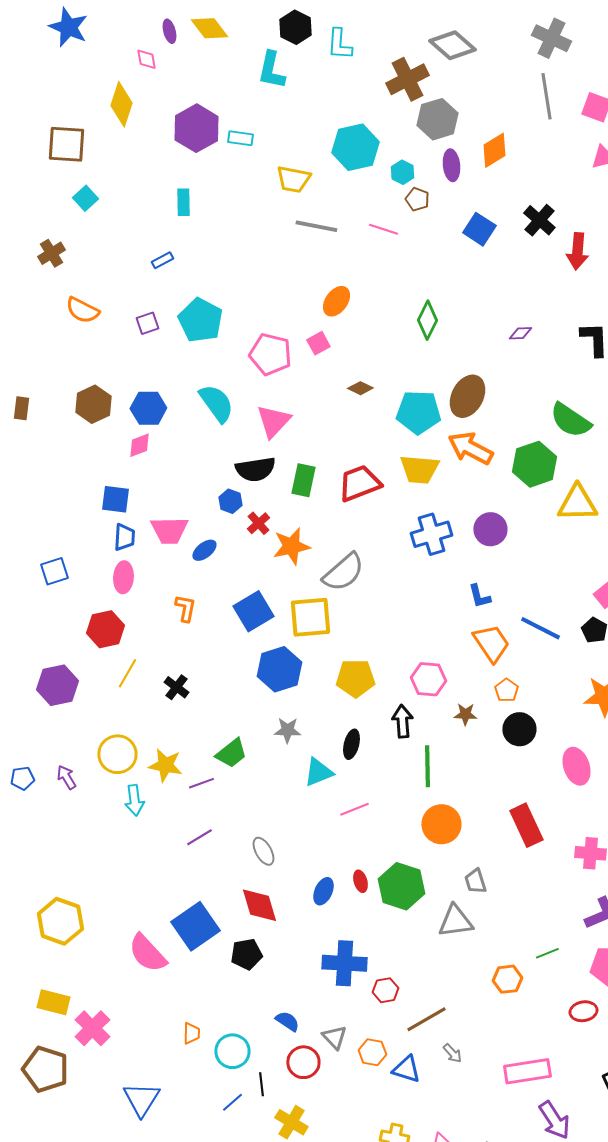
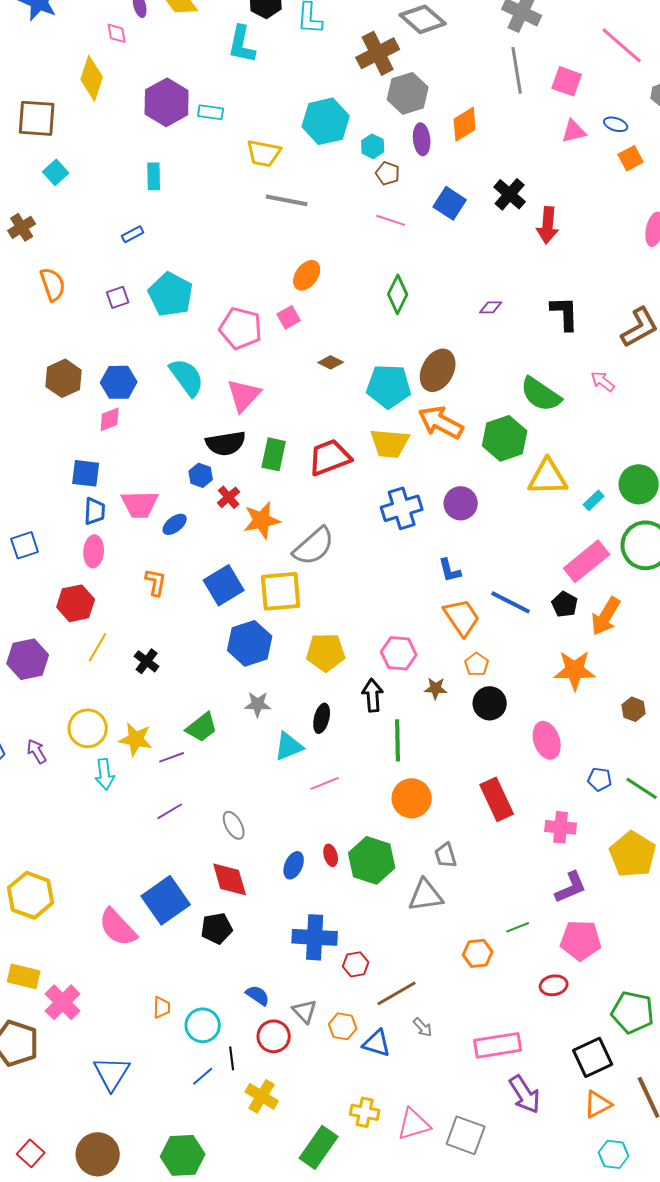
pink line: (383, 229) -> (391, 220), moved
orange semicircle: (82, 310) -> (53, 284), turned -136

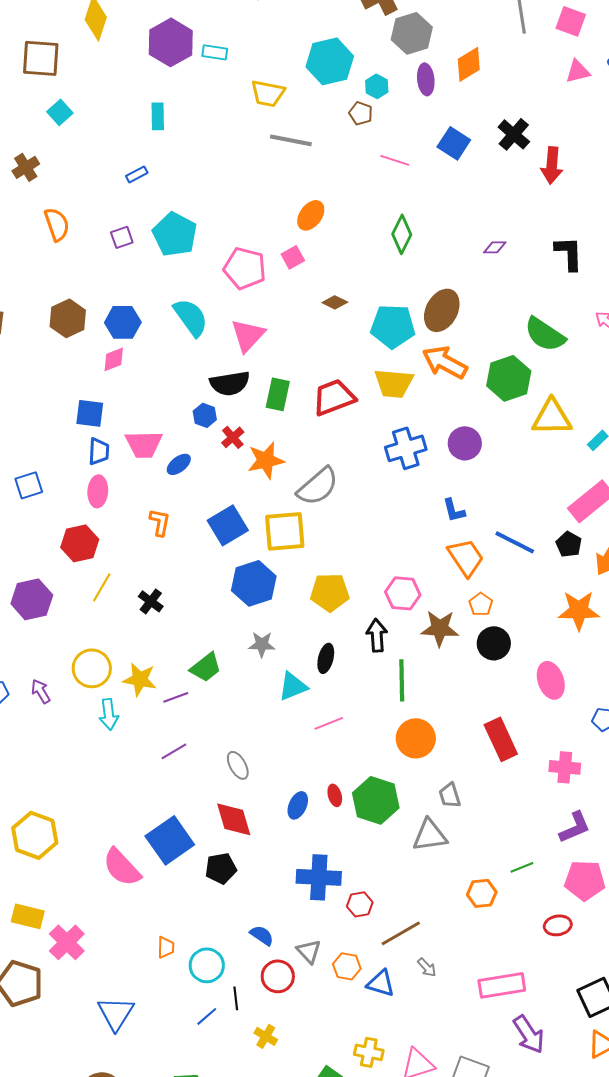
brown pentagon: (388, 173) -> (361, 113), moved
brown star: (436, 688) -> (440, 628), size x1.6
yellow cross: (262, 1096) -> (266, 1036), size x0.7

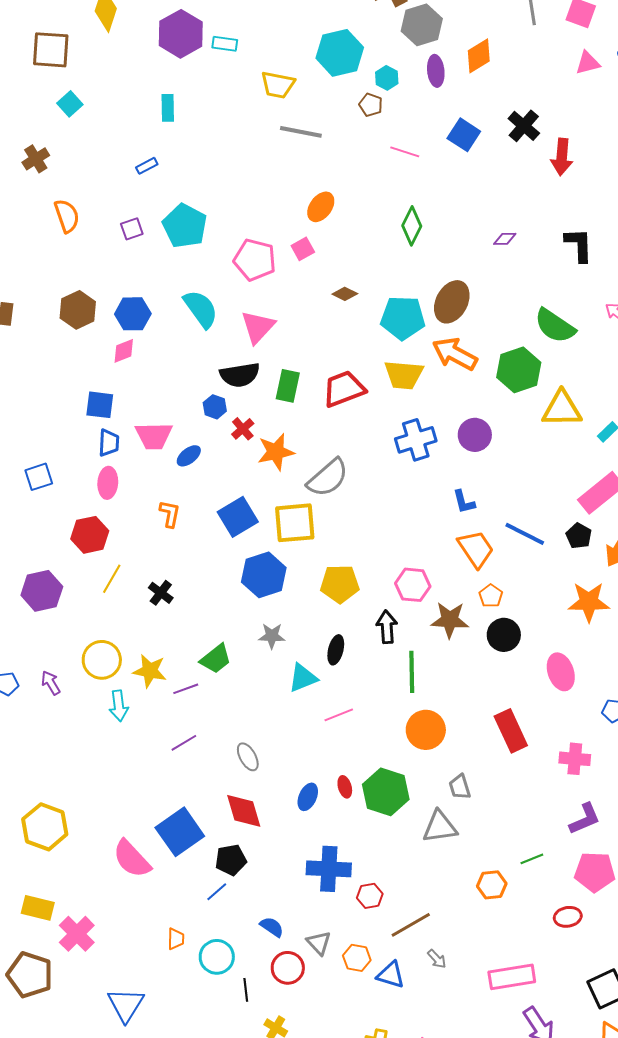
blue line: (207, 1016) -> (217, 892), moved

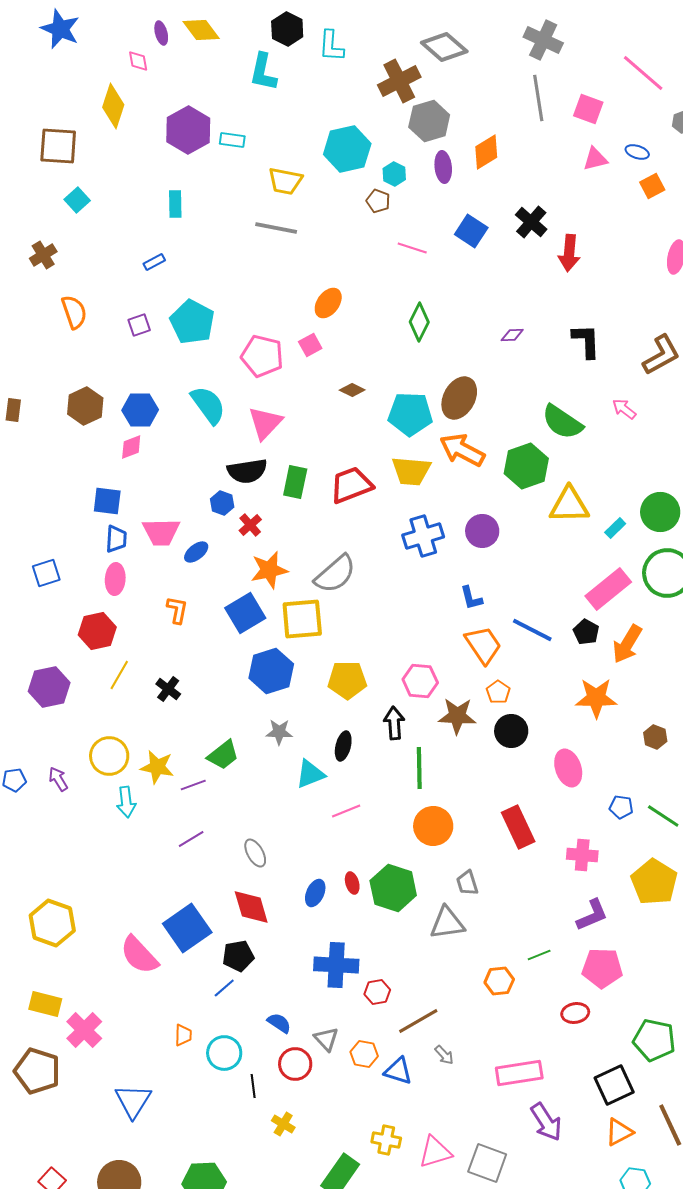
gray line: (301, 132) -> (276, 228), moved
orange star: (276, 452) -> (269, 570), moved

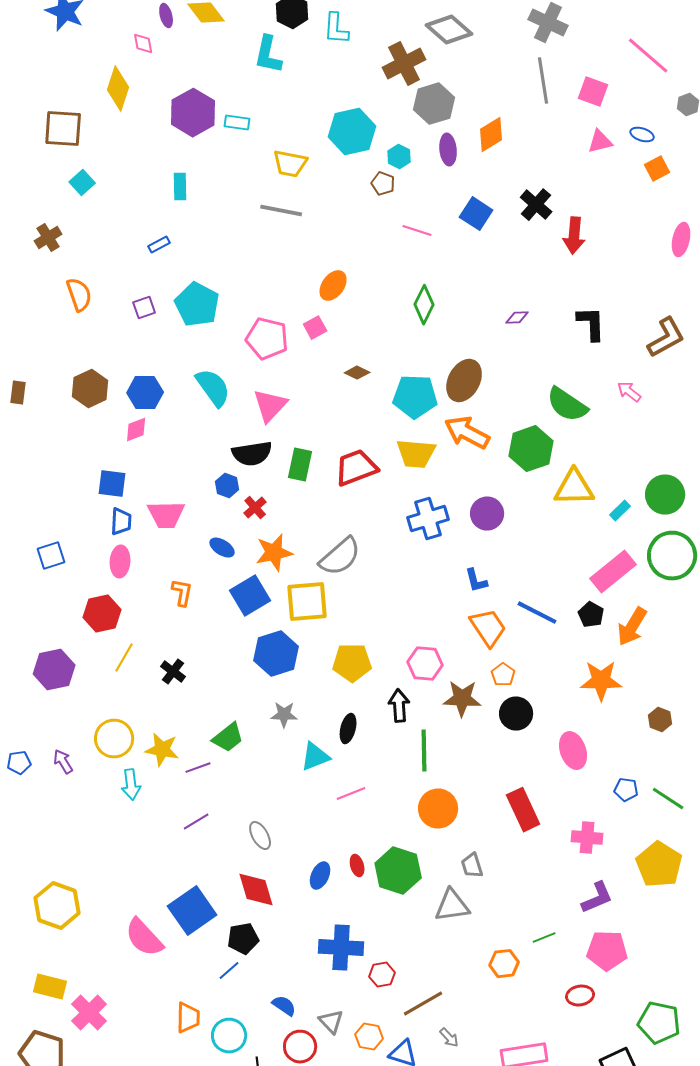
blue ellipse: (196, 552) -> (222, 548), moved, turned 70
orange trapezoid: (183, 1035) -> (188, 1018), size x1.4

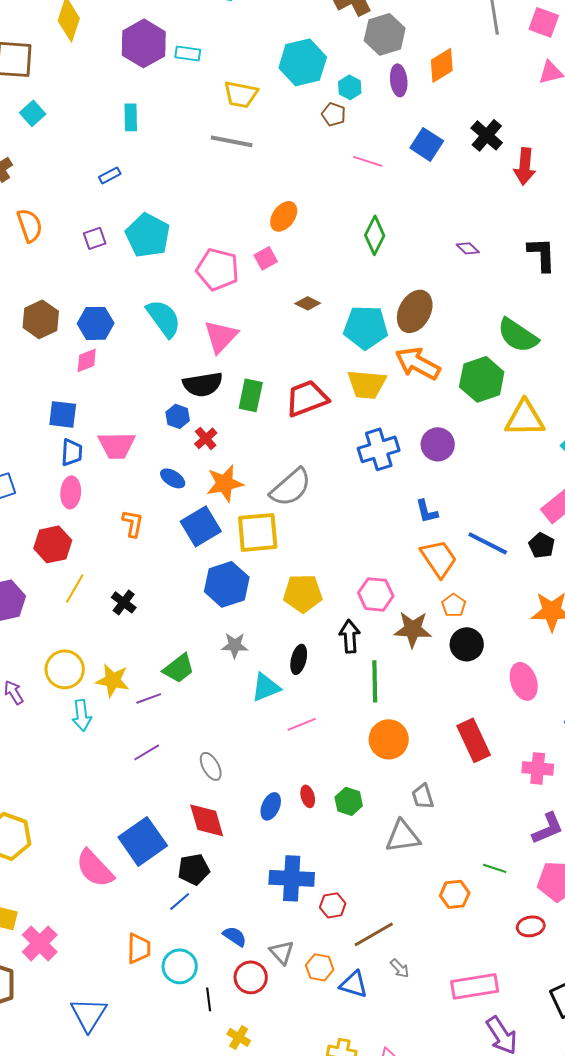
purple diamond: (517, 318) -> (468, 248), turned 45
green hexagon: (398, 871) -> (349, 801), size x0.6
green line: (544, 938) -> (495, 868), turned 40

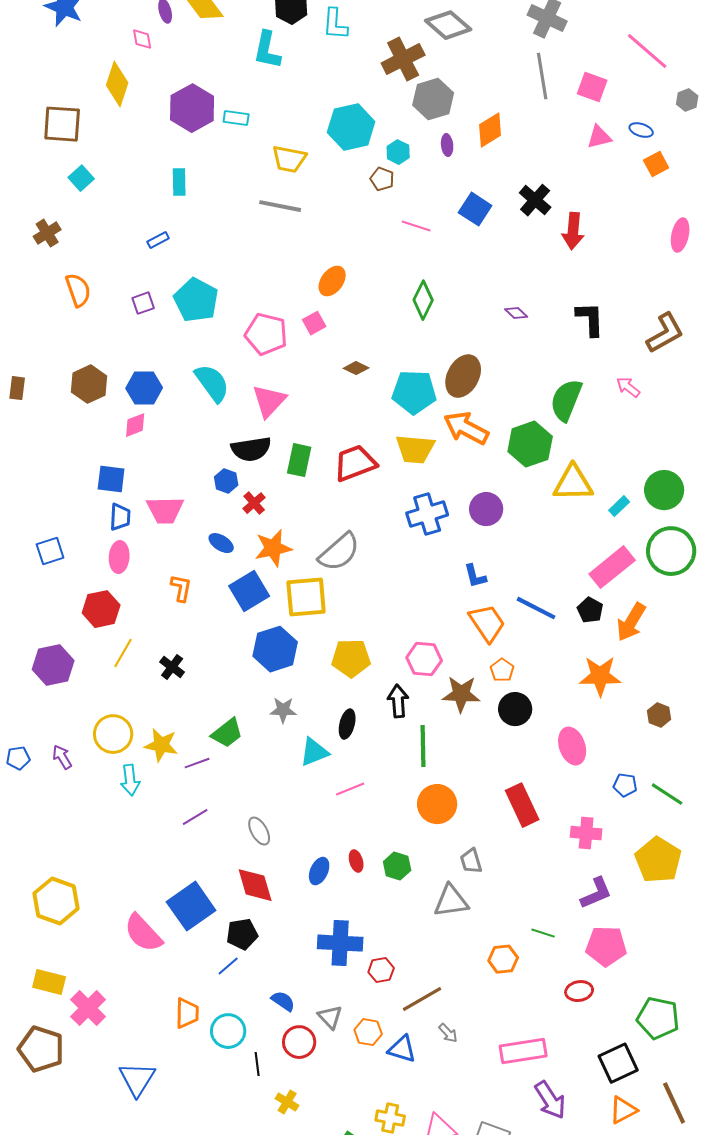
purple ellipse: (399, 80) -> (447, 145), size x0.7
green semicircle: (518, 335) -> (566, 400), turned 78

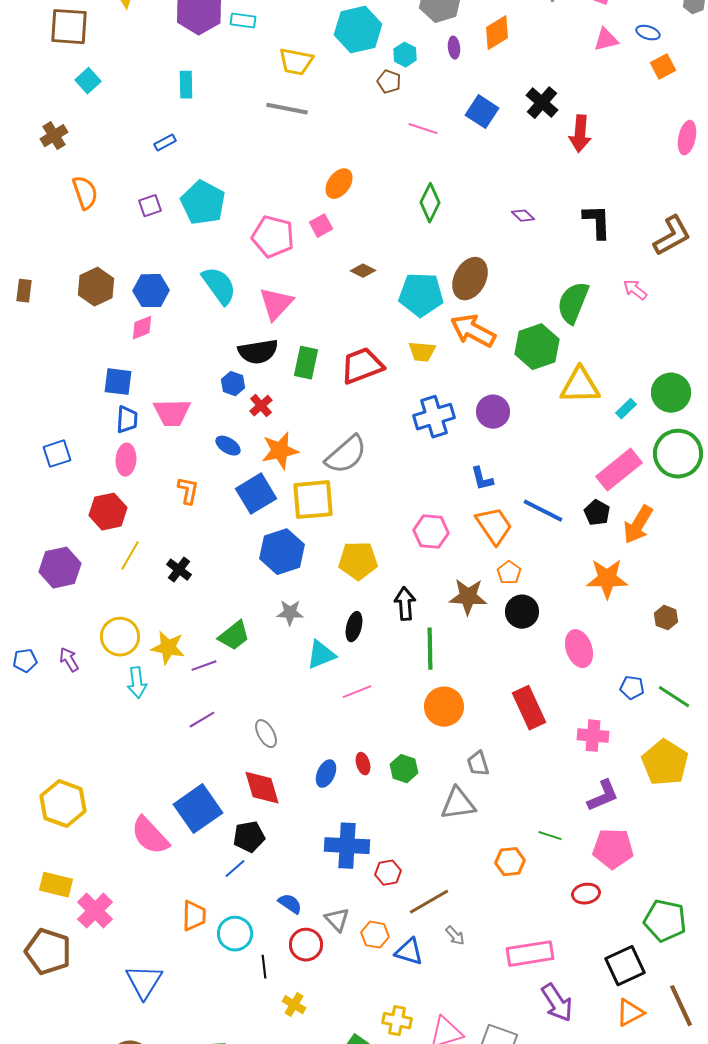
yellow trapezoid: (415, 449) -> (422, 352), size x0.7
pink hexagon: (424, 659) -> (431, 532), moved

